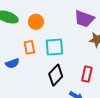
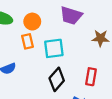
purple trapezoid: (84, 19) -> (71, 16), moved
orange rectangle: (29, 47) -> (27, 41), moved

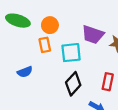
purple trapezoid: (71, 16) -> (93, 35), moved

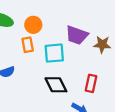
black diamond: (73, 84) -> (56, 85), turned -70

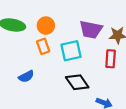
red rectangle: (91, 83) -> (111, 59), moved

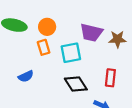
red rectangle: (111, 59) -> (110, 78), moved

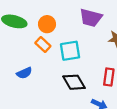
purple trapezoid: (91, 33) -> (91, 18), moved
orange rectangle: (44, 47) -> (43, 45), turned -32

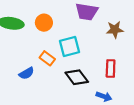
orange rectangle: (43, 45) -> (47, 58), moved

